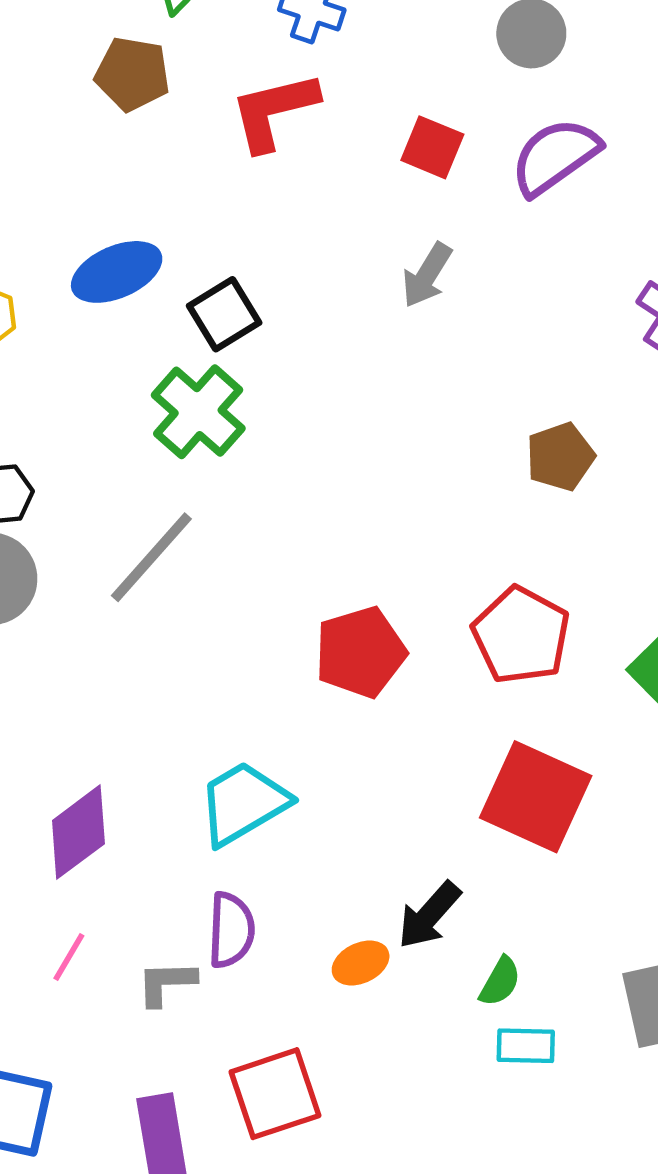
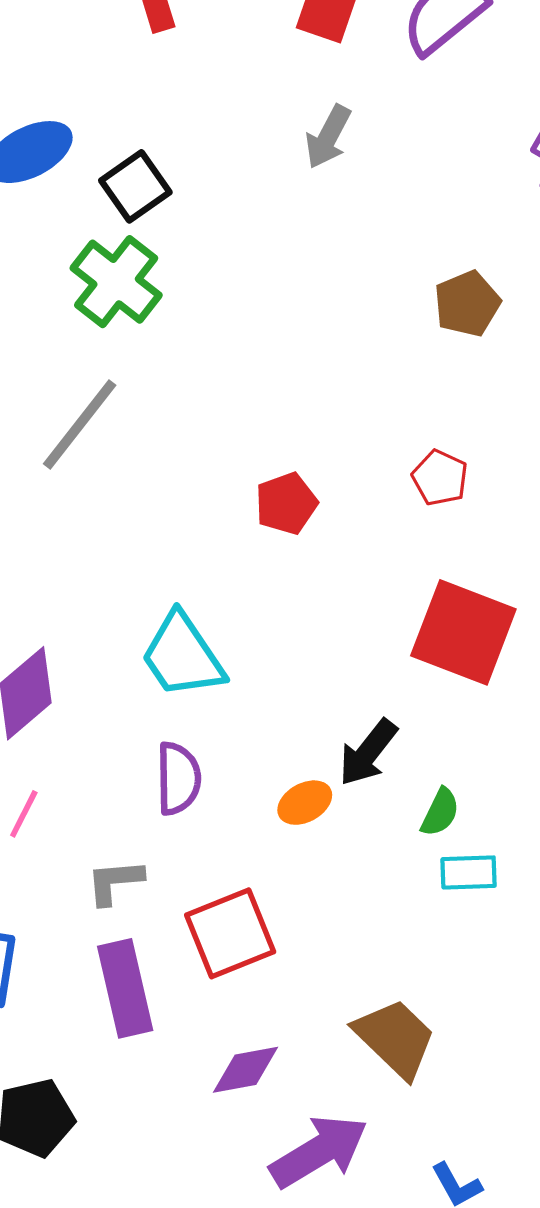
red pentagon: (521, 635) -> (440, 478), size x0.6
red pentagon: (360, 652) -> (286, 504), size x0.7
cyan trapezoid: (243, 803) -> (183, 656), turned -90
gray L-shape: (166, 983) -> (115, 882), moved

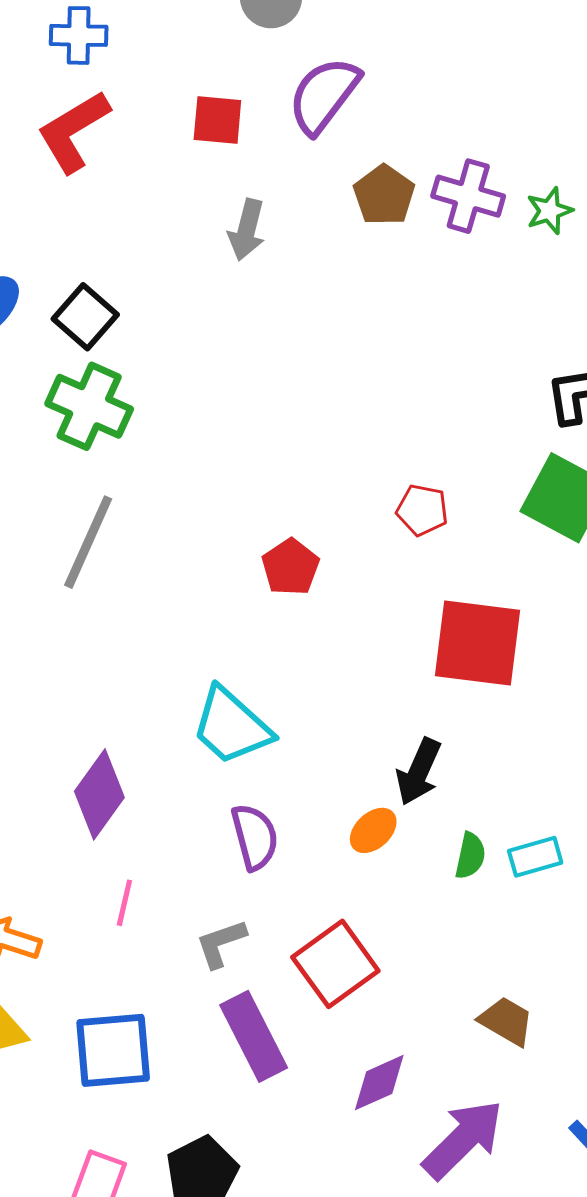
brown pentagon: (467, 304) -> (384, 195), moved
green semicircle: (440, 812) -> (470, 856), moved
brown trapezoid: (395, 1038) -> (506, 1021), size x0.7

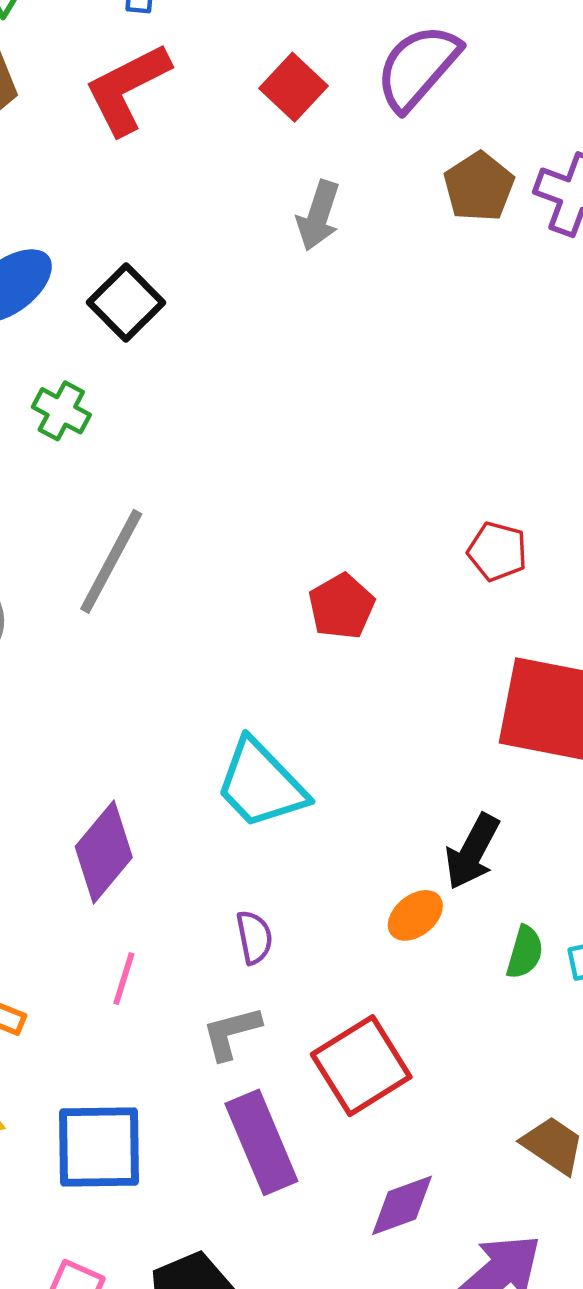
red square: (217, 120) -> (293, 87), turned 34
green cross: (89, 406) -> (61, 411), moved, size x0.6
purple semicircle: (255, 837) -> (254, 937), moved, size x0.7

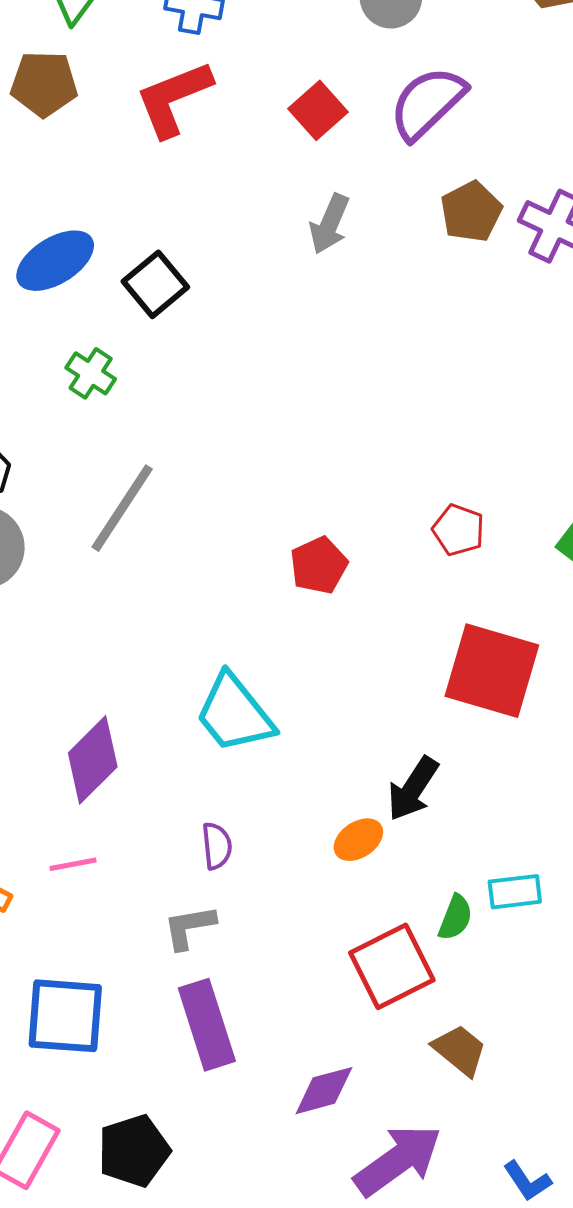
green semicircle: (525, 952) -> (455, 917), moved
pink line: (124, 979) -> (73, 864), moved, turned 57
red square: (361, 1066) -> (392, 966), moved

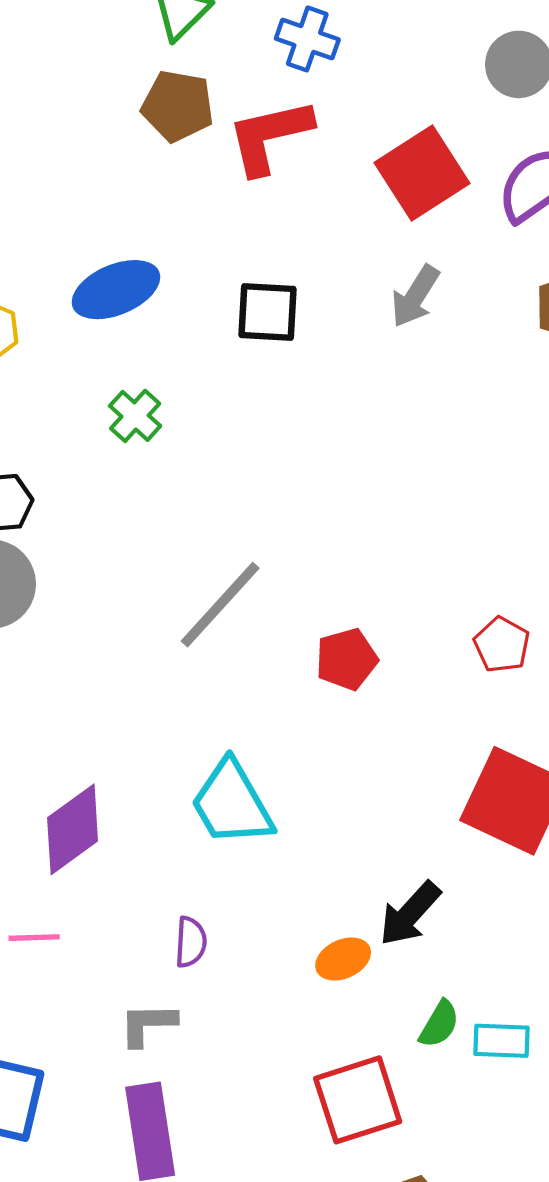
brown pentagon: (44, 84) -> (178, 106), moved
red square: (318, 110) -> (422, 173), size x1.5
black square: (155, 284) -> (267, 312), moved, turned 34
gray line: (122, 508) -> (220, 605), moved
green semicircle: (455, 917) -> (439, 1024), moved

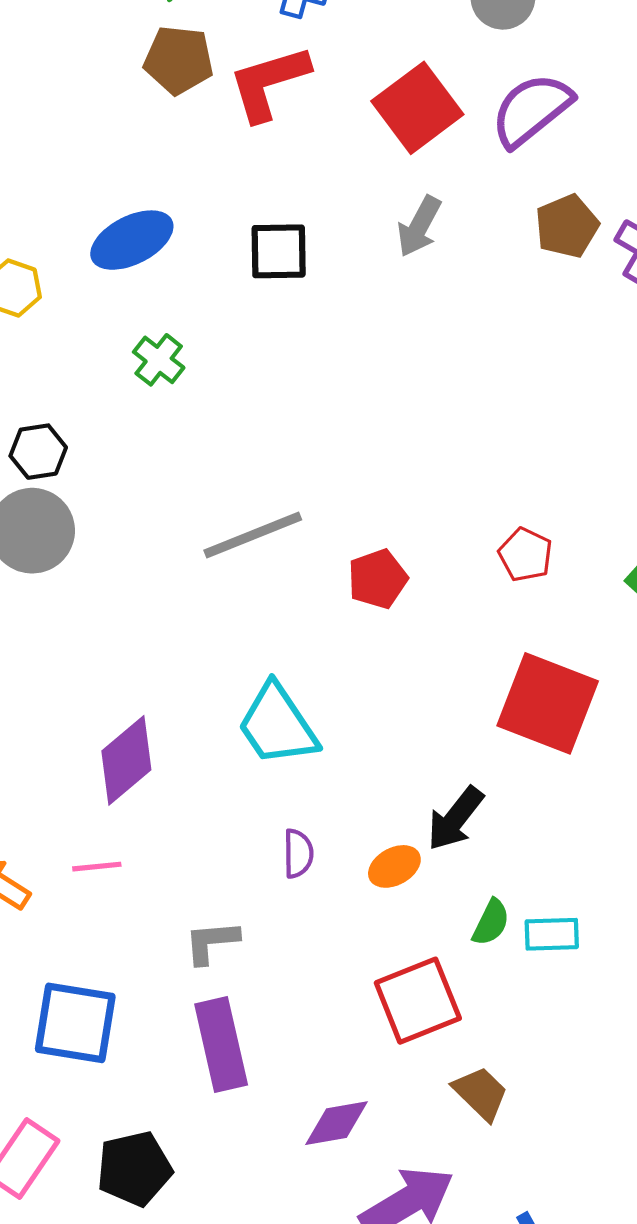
gray line: (220, 605) -> (253, 535), turned 30
purple semicircle: (191, 942) -> (298, 854), moved

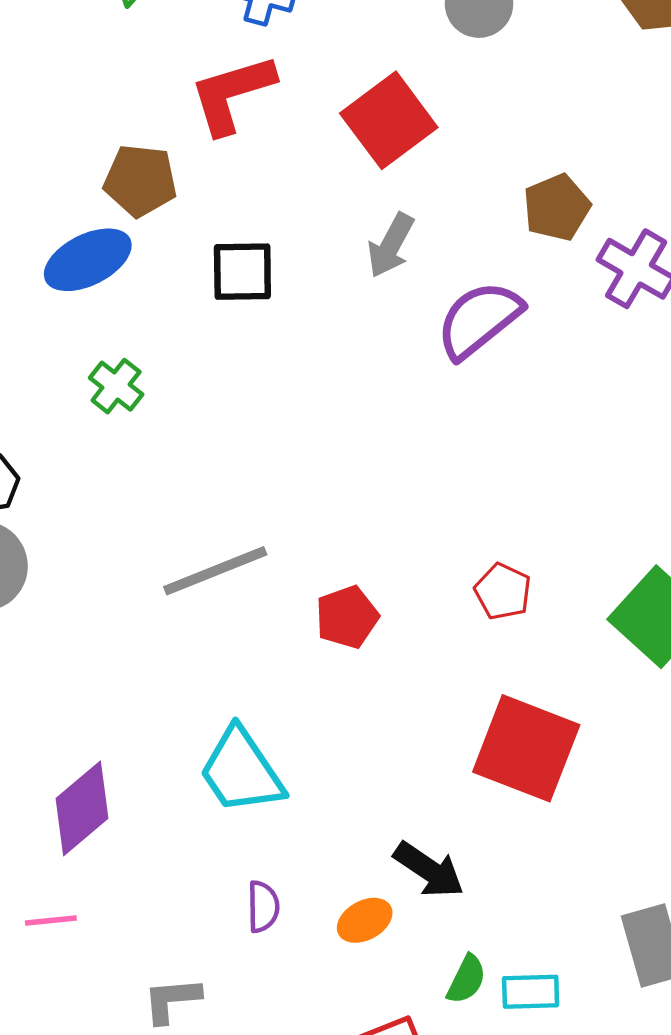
brown pentagon: (179, 60) -> (140, 181), moved
purple semicircle: (531, 110) -> (479, 320), moved
brown pentagon: (567, 226) -> (557, 207), moved
black arrow: (455, 819) -> (429, 870), turned -94

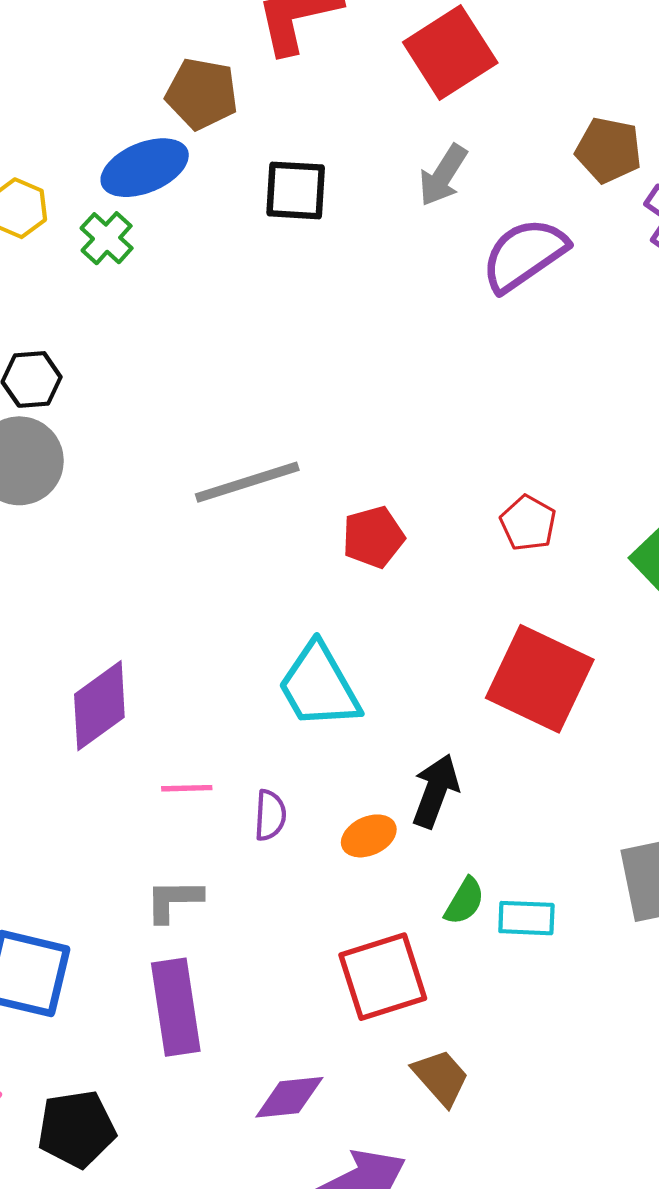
brown pentagon: (557, 207) -> (609, 150), turned 30
green cross: (116, 386) -> (107, 238), moved
cyan trapezoid: (241, 771) -> (319, 686), moved
black arrow: (429, 870) -> (435, 791), turned -108
pink line: (51, 920) -> (187, 788), moved

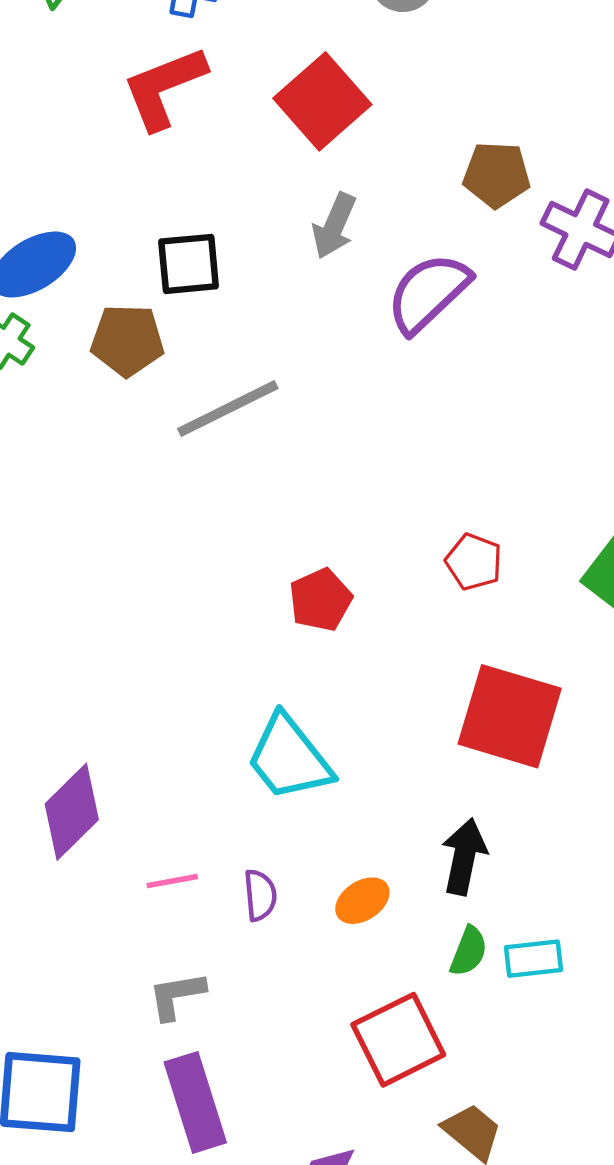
brown pentagon: (202, 94) -> (127, 340), moved
gray line: (247, 482) -> (228, 408), moved
black arrow: (435, 791) -> (464, 857), moved

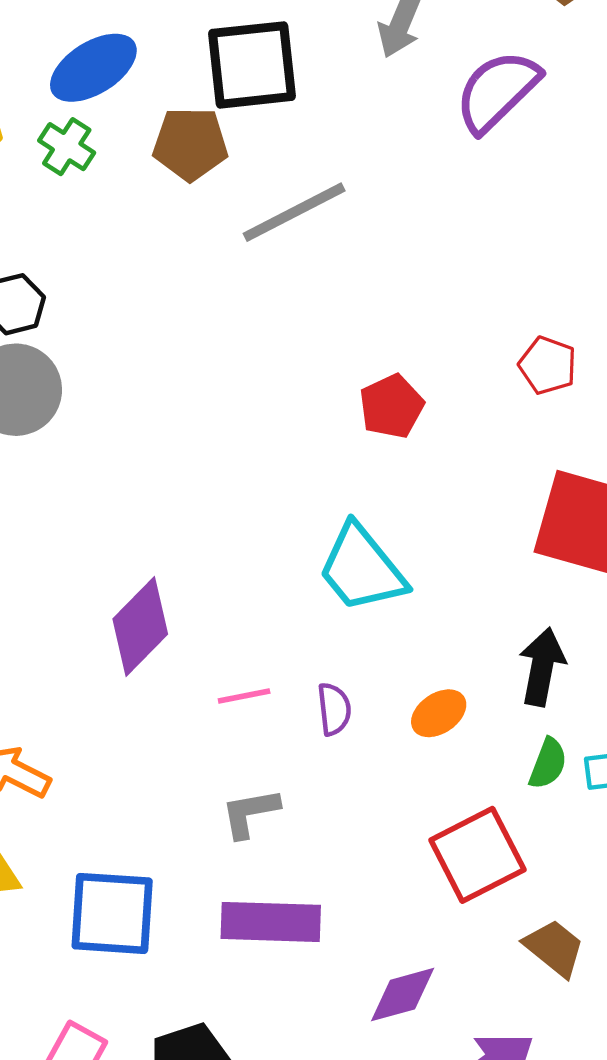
black square: (189, 264) -> (252, 65), size x1.4
purple rectangle: (195, 1102) -> (271, 922), turned -70

